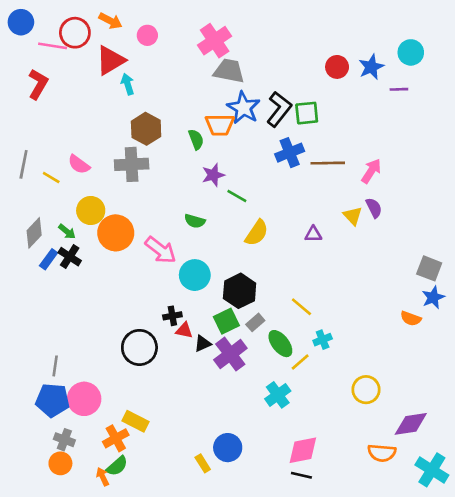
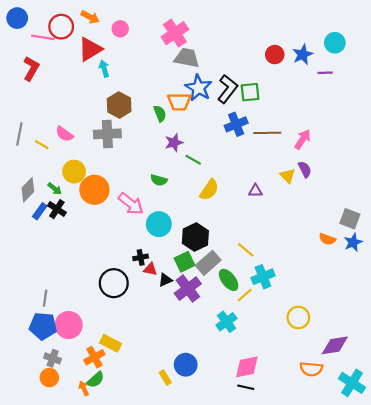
orange semicircle: (411, 319) -> (327, 239), moved
gray rectangle: (255, 322) -> (208, 263), size x1.6
cyan cross: (323, 340) -> (263, 277), size x1.5

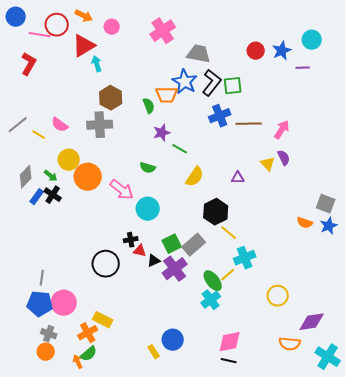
gray trapezoid: (187, 58) -> (199, 54), moved
gray line: (19, 134) -> (18, 125), turned 40
black hexagon: (195, 237) -> (216, 212), moved
green ellipse: (229, 280) -> (213, 281), moved

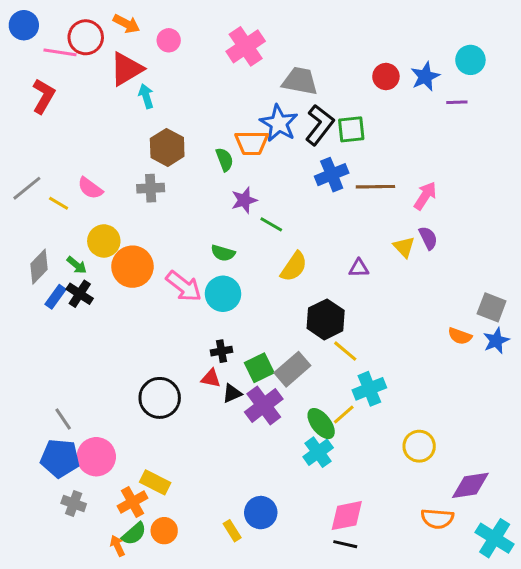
gray cross: (100, 125) -> (151, 188), size x0.7
cyan circle: (148, 209) -> (223, 294), moved
black cross: (131, 240) -> (221, 351), moved
gray line: (42, 278) -> (63, 419), turned -42
orange circle: (46, 352) -> (164, 531), moved

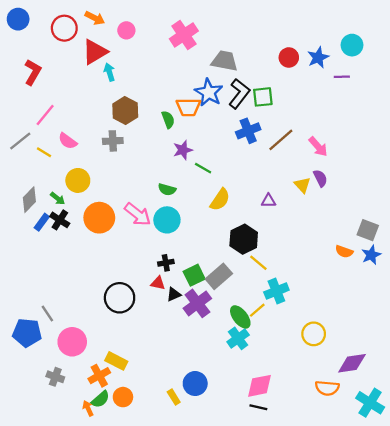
pink line: (60, 52) -> (45, 115), moved, turned -60
brown line: (375, 187) -> (281, 140), turned -40
pink arrow: (425, 196) -> (318, 147), turned 105
orange circle: (132, 267) -> (99, 218), moved
blue pentagon: (60, 458) -> (27, 333), moved

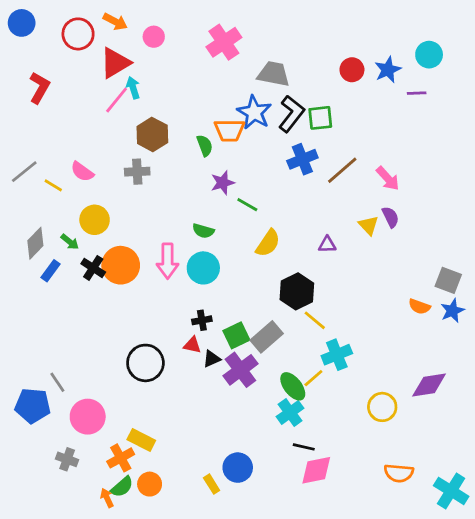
pink line: (45, 115) -> (117, 100), moved
pink arrow: (138, 214) -> (168, 261), turned 52
black cross: (60, 220) -> (93, 268), moved
purple diamond: (352, 363) -> (429, 385), moved
black line: (258, 407) -> (304, 447), moved

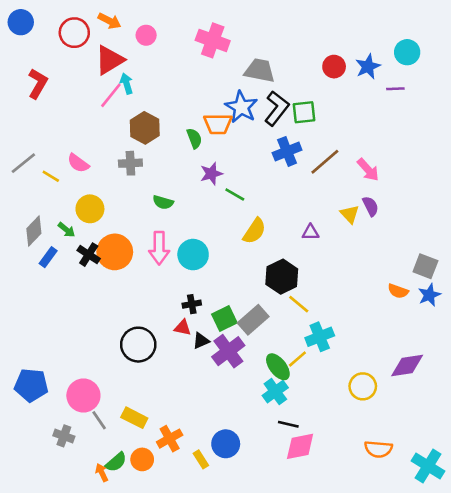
pink cross: (224, 42) -> (213, 40), turned -36
green semicircle: (203, 231) -> (163, 202), moved
gray line: (57, 382) -> (99, 420), moved
orange cross: (121, 458) -> (170, 439), moved

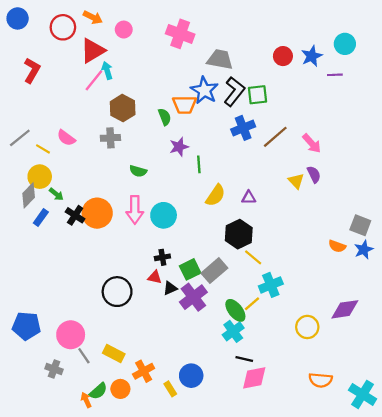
green line: (235, 194) -> (199, 164), turned 56
yellow circle: (90, 209) -> (40, 177), moved
purple triangle: (311, 232) -> (249, 198), moved

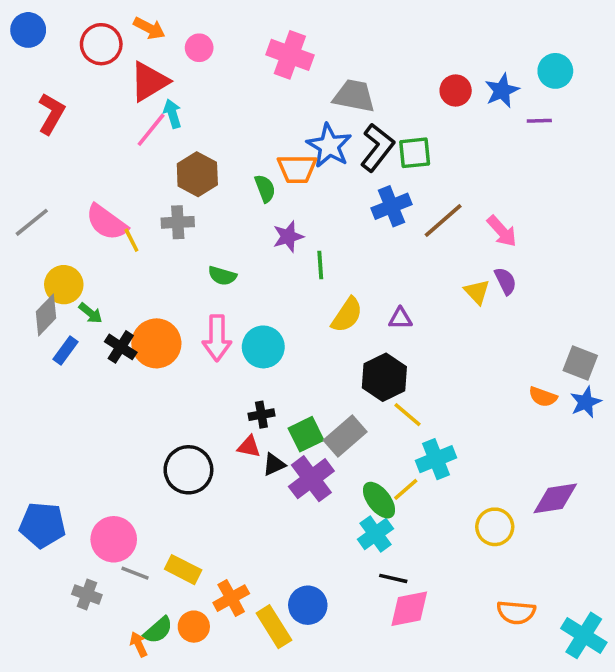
pink semicircle: (66, 138) -> (107, 222), size x1.4
yellow line: (43, 149) -> (131, 240), moved, turned 32
gray line: (84, 356) -> (135, 573), turned -35
yellow rectangle: (170, 389) -> (274, 627), size x1.6

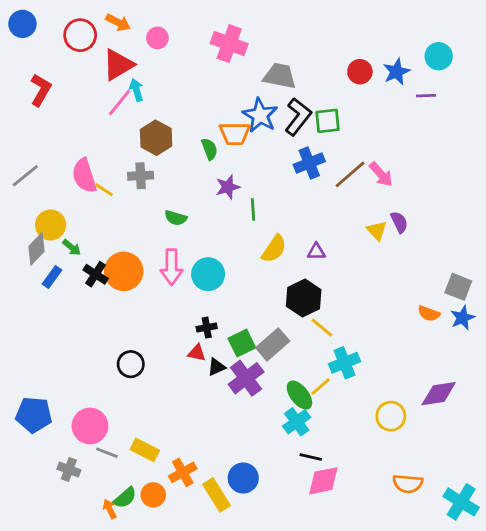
pink semicircle: (107, 222) -> (84, 176), turned 36
pink arrow: (502, 231) -> (381, 174), moved
yellow line: (131, 240) -> (104, 190), turned -30
black circle: (188, 470) -> (131, 364), moved, size x0.7

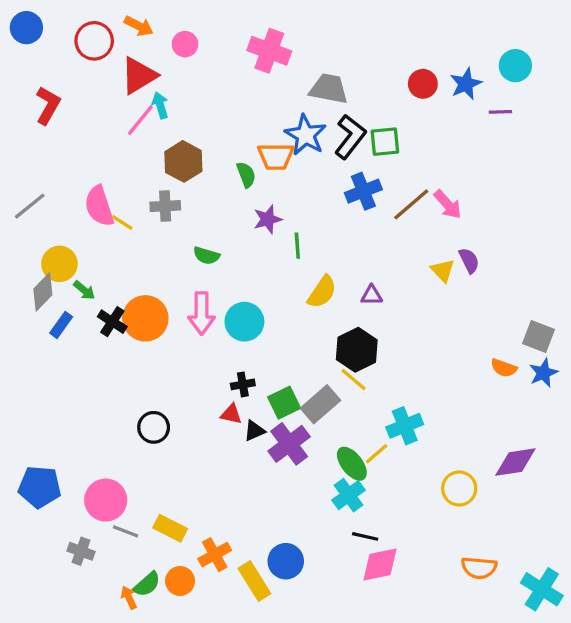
yellow line: (322, 328) -> (353, 379), moved

